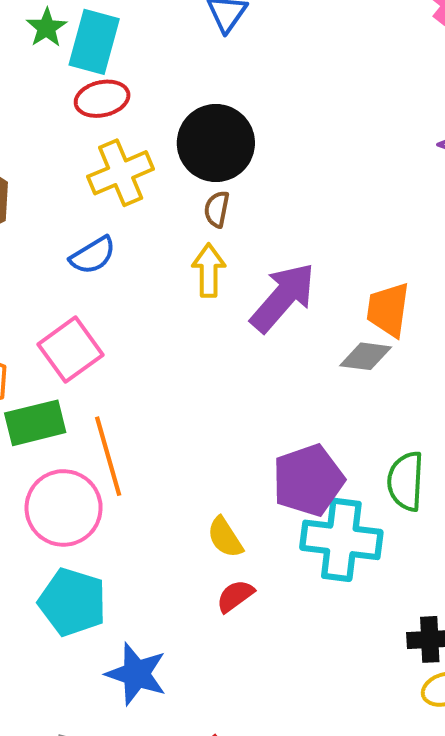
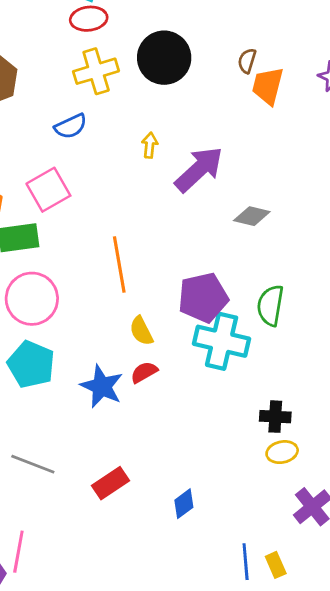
brown semicircle: (217, 209) -> (247, 61), moved
yellow arrow: (209, 270) -> (150, 145), size x0.7
orange trapezoid: (388, 310) -> (268, 86), moved
orange line: (108, 456) -> (119, 265), moved
blue star: (136, 674) -> (102, 386), moved

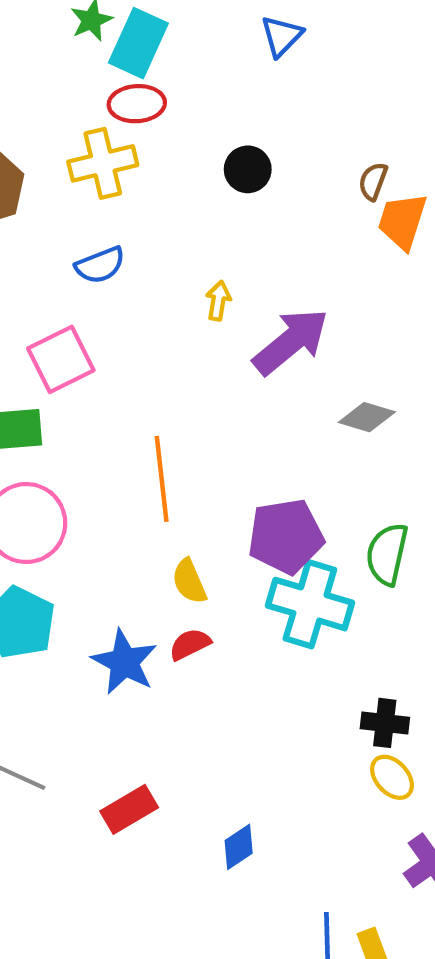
black circle: (164, 58) -> (248, 169), size x0.6
yellow cross: (96, 71) -> (103, 163), moved
yellow ellipse: (282, 452) -> (392, 777), turned 56

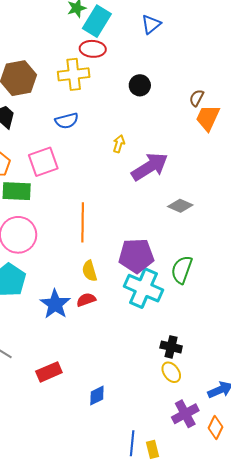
blue triangle: (282, 36) -> (151, 24), moved

